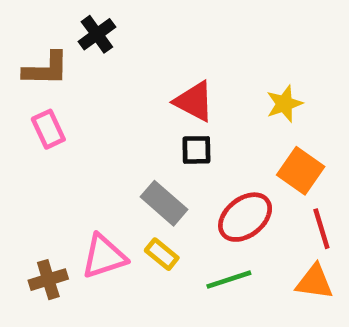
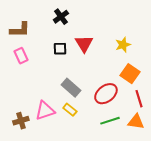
black cross: (97, 34) -> (61, 17), moved
red triangle: (194, 101) -> (84, 44), turned 30
black square: (196, 150) -> (60, 49), moved
green line: (229, 280) -> (110, 121), moved

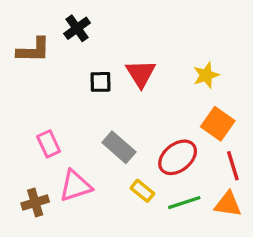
black cross: (61, 17) -> (77, 28), moved
pink rectangle: (21, 56) -> (49, 144), moved
yellow rectangle: (70, 110) -> (142, 191), moved

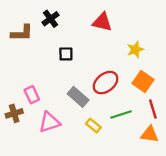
red triangle: (141, 74) -> (102, 22), moved, turned -45
red ellipse: (178, 157) -> (106, 83), moved
brown cross: (35, 203) -> (14, 113), moved
green line: (184, 203) -> (121, 115), moved

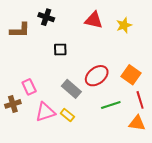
black cross: (50, 19) -> (46, 17), turned -35
yellow star: (135, 50) -> (124, 25), moved
yellow rectangle: (93, 126) -> (67, 115), moved

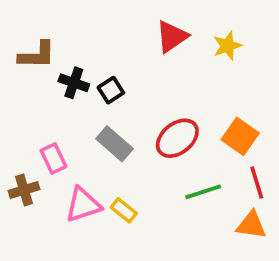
black cross: (46, 17) -> (74, 83), moved
red triangle: (94, 20) -> (172, 37), turned -48
black square: (60, 49) -> (111, 90), turned -32
gray rectangle: (71, 89) -> (115, 144), moved

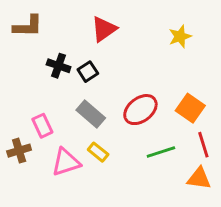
red triangle: (172, 37) -> (104, 29), moved
brown L-shape: (37, 55) -> (28, 26), moved
yellow rectangle: (124, 210) -> (98, 152), moved

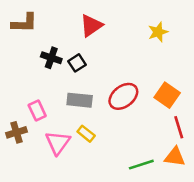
gray rectangle: (91, 114) -> (80, 100), turned -35
green line: (161, 152) -> (141, 165), moved
pink triangle: (66, 162) -> (58, 143), turned -36

